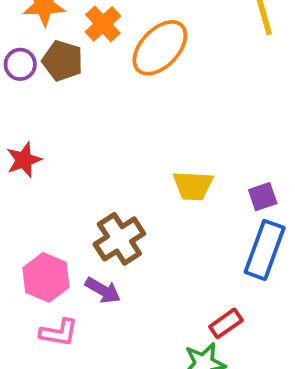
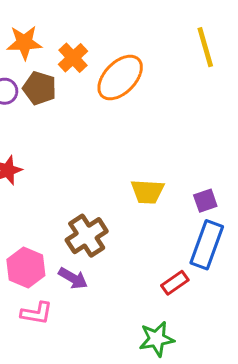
red rectangle: (226, 323) -> (175, 283), moved

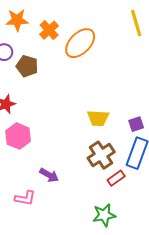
brown pentagon: (40, 88) -> (27, 66), moved
brown cross: (87, 236) -> (101, 155), moved
pink hexagon: (26, 268) -> (18, 136), moved

